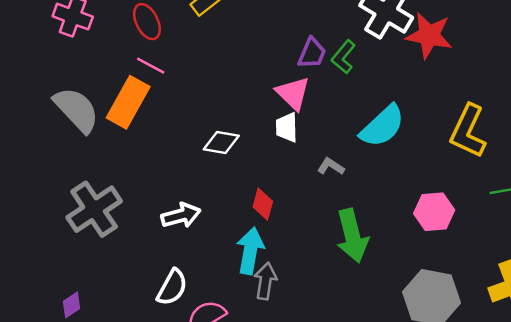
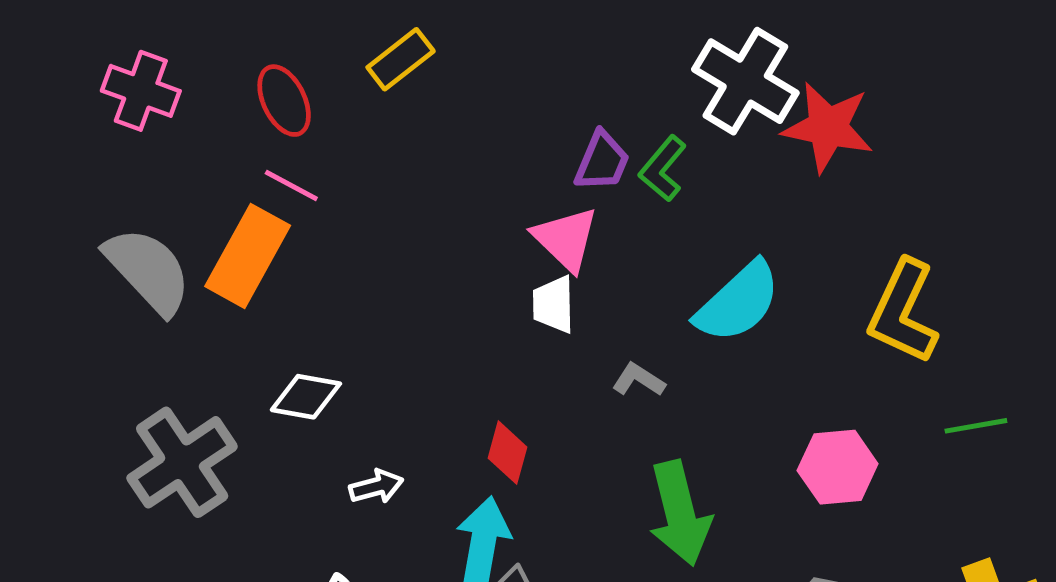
white diamond: (221, 142) -> (306, 397), moved
white arrow: (181, 216) -> (376, 487), moved, size x0.7

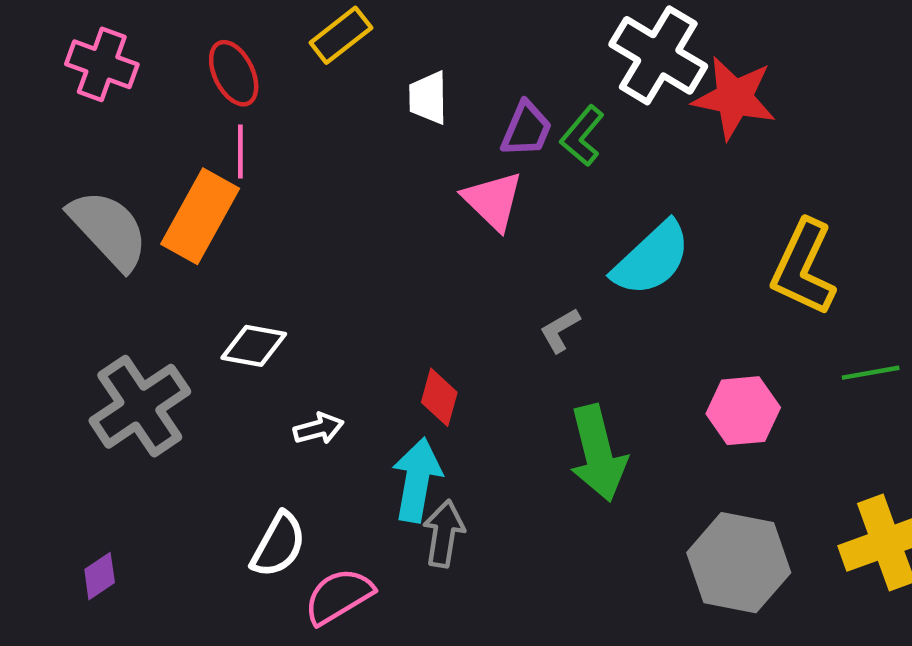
pink line: (291, 186) -> (240, 151), turned 62
white trapezoid: (554, 304) -> (428, 98), moved
gray L-shape: (639, 380) -> (560, 330), turned -63

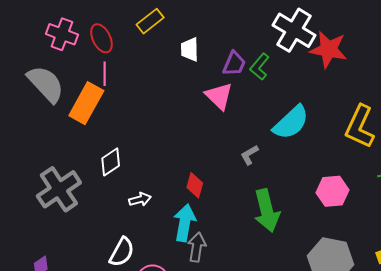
pink cross: (102, 64) -> (62, 34), moved
gray semicircle: (108, 230) -> (46, 84), moved
white diamond: (254, 346) -> (111, 162), turned -44

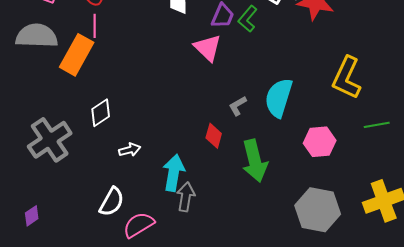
gray semicircle: (46, 84) -> (37, 36), turned -45
cyan semicircle: (291, 122) -> (279, 98), moved, turned 150
red diamond: (195, 185) -> (214, 136), moved

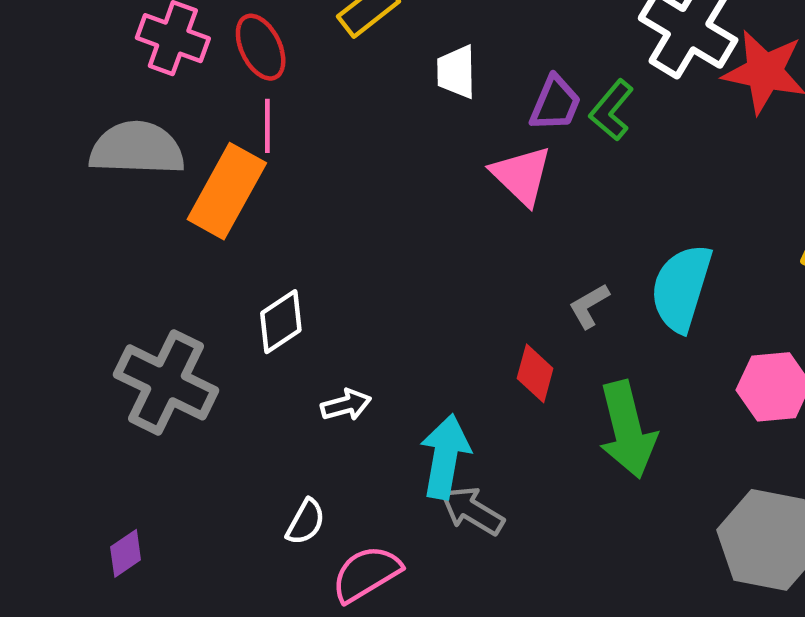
gray cross: (50, 140) -> (166, 382), turned -30
gray arrow: (186, 197) -> (472, 511), turned -68
white semicircle: (112, 202) -> (306, 522), size x0.7

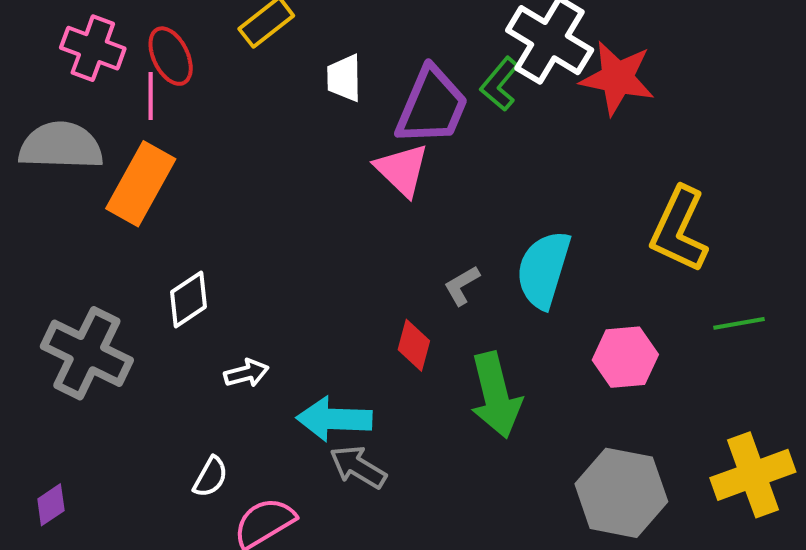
purple trapezoid: (555, 103) -> (432, 106), size x1.6
green L-shape: (612, 110) -> (500, 84), moved
pink line: (267, 126) -> (151, 96), moved
cyan arrow: (445, 457) -> (334, 419), turned -98

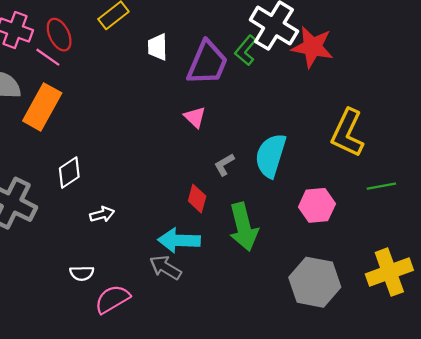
pink line: (151, 96) -> (48, 57), turned -55
pink triangle: (402, 170) -> (195, 117), moved, size x0.7
cyan arrow: (334, 419) -> (179, 240), moved
white semicircle: (210, 477) -> (82, 273), turned 60

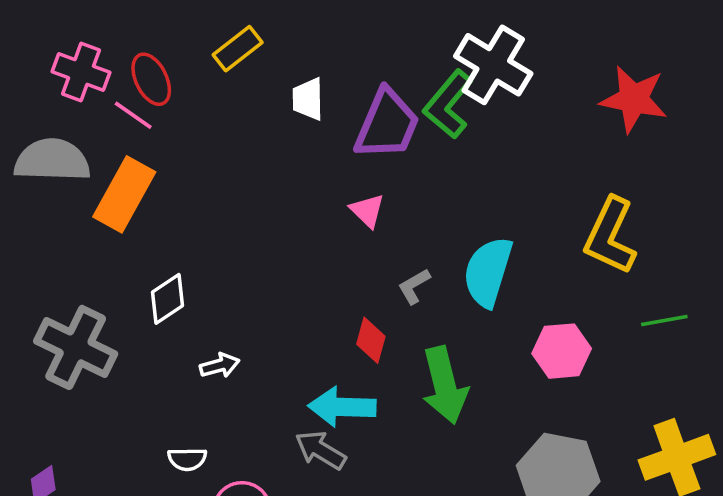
red star: (312, 47) -> (634, 99), moved
green L-shape: (246, 50) -> (448, 104), size x1.4

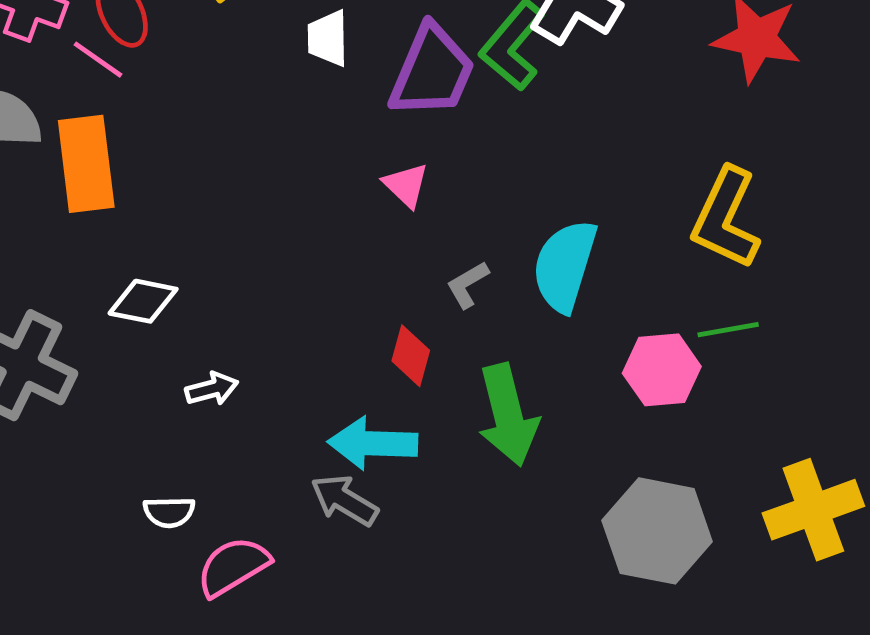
orange rectangle: (124, 194) -> (86, 164), turned -36
white diamond: (167, 299) -> (143, 301), turned 45
green line: (664, 320) -> (728, 330), moved

